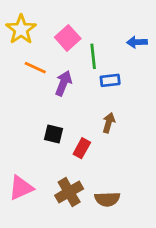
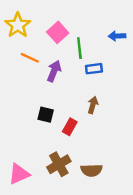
pink triangle: (21, 188) -> (19, 174), moved

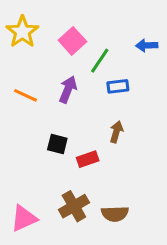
green line: (79, 48) -> (100, 61), turned 40
orange line: (30, 58) -> (25, 95), moved
red rectangle: (70, 127) -> (88, 159), turned 42

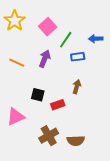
blue arrow: (147, 45) -> (96, 39), moved
pink triangle: (24, 218) -> (16, 117), moved

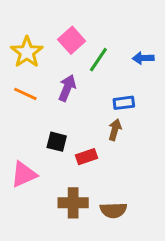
yellow star: (15, 21) -> (27, 52), moved
blue rectangle: (78, 57) -> (124, 103), moved
brown cross: (49, 136) -> (73, 203), turned 30

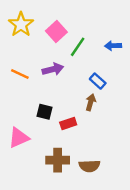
yellow star: (27, 52) -> (21, 24), moved
purple arrow: (67, 88) -> (53, 69), turned 54
blue rectangle: (124, 103) -> (98, 81), turned 49

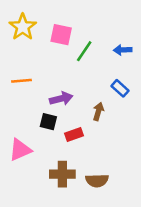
pink square: (56, 32) -> (61, 35), turned -36
purple arrow: (53, 69) -> (61, 99), moved
orange line: (20, 74) -> (21, 81), turned -30
blue rectangle: (98, 81) -> (120, 88), moved

